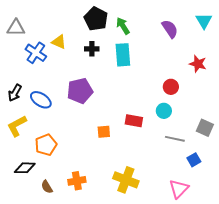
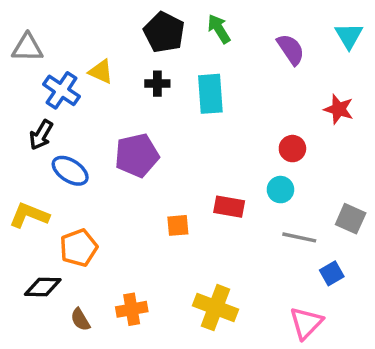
green arrow: (123, 26) -> (219, 29), moved
black arrow: (15, 93) -> (41, 135), moved
yellow L-shape: (17, 126) -> (29, 215), turned 50

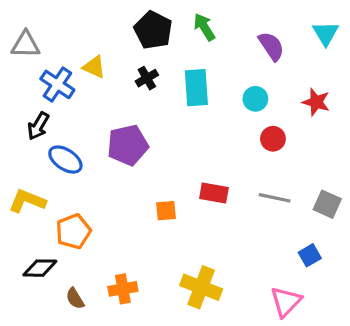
black cross: (157, 84) -> (147, 78), turned -30
cyan circle: (280, 190) -> (255, 99), moved
gray line: (299, 237) -> (275, 198), moved

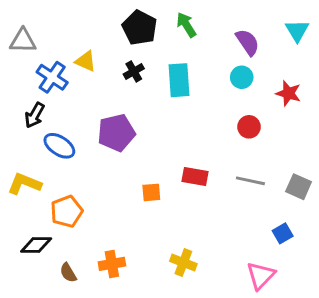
cyan circle: (255, 99) -> (242, 77), moved
yellow cross: (201, 287) -> (183, 262), size x0.7

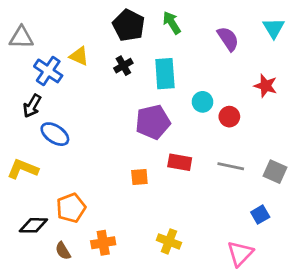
cyan circle: (242, 77) -> (203, 102), moved
purple pentagon: (116, 133) -> (153, 122), moved
orange pentagon: (67, 211) -> (71, 208), moved

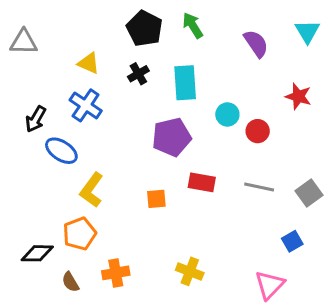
blue cross: (48, 71) -> (86, 105), moved
yellow L-shape: (23, 169) -> (92, 190), moved, turned -76
gray square: (275, 172) -> (309, 193), turned 30

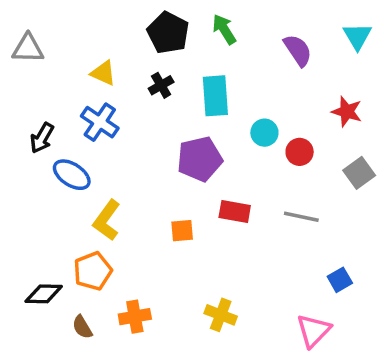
gray square: (309, 193) -> (359, 173), moved

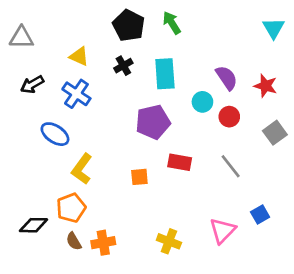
purple semicircle: (298, 50) -> (227, 78), moved
black arrow: (42, 138) -> (32, 84), moved, turned 30
gray line: (301, 217) -> (231, 166), turned 40
brown semicircle: (82, 327) -> (74, 241), moved
pink triangle: (314, 331) -> (223, 231), moved

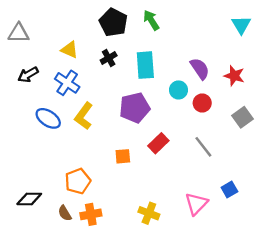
red rectangle: (180, 162) -> (158, 143), turned -54
yellow L-shape: (82, 169) -> (84, 116), moved
orange pentagon: (71, 208) -> (78, 181), moved

